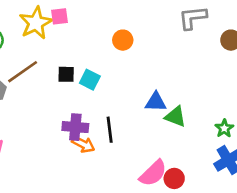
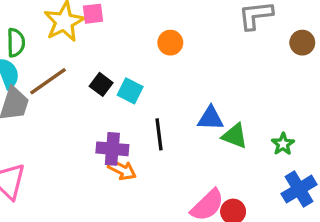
black square: (66, 74) -> (101, 84), turned 36
green star: (224, 128) -> (283, 144), moved
black line: (110, 130) -> (159, 134), moved

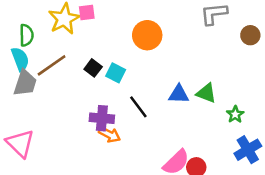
orange circle: (170, 43) -> (147, 35), size x1.5
black line: (159, 134) -> (138, 107), turned -30
green triangle: (235, 136) -> (206, 93), moved

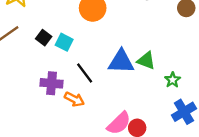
blue triangle: (179, 94) -> (121, 62), size x1.4
orange arrow: (109, 135) -> (74, 99), moved

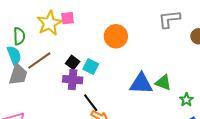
black line: (85, 73) -> (91, 103), moved
purple cross: (52, 83) -> (73, 80), moved

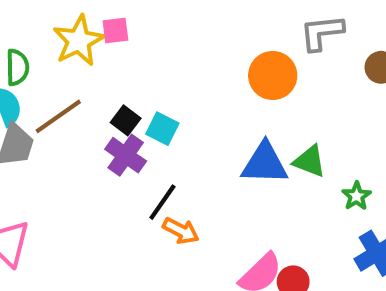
orange circle: (116, 36) -> (273, 75), moved
purple cross: (73, 80) -> (126, 155), turned 30
black line: (91, 103) -> (162, 202), turned 72

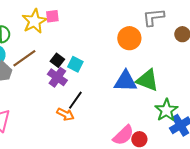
green triangle: (309, 161) -> (147, 80), size x1.4
green star: (356, 196) -> (166, 110), moved, size x1.6
orange arrow: (181, 231) -> (65, 114), moved

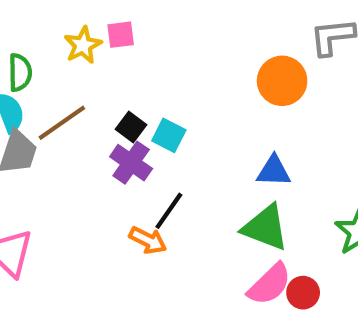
yellow star: (34, 21) -> (83, 45), size x0.7
green triangle: (147, 80) -> (265, 228), moved
blue triangle: (125, 81) -> (274, 171), size x0.7

